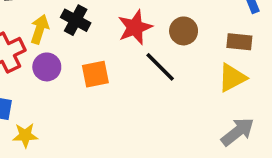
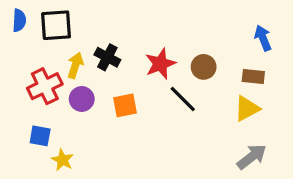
yellow star: (25, 135) -> (62, 160), turned 30

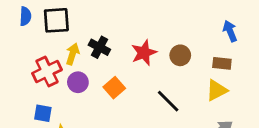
black line: (183, 99) -> (168, 101), moved
orange square: (125, 105) -> (114, 88), turned -30

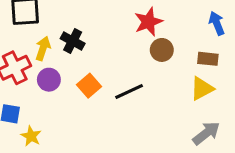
red star: (144, 53) -> (148, 22), moved
black line: (168, 101) -> (129, 92), moved, turned -70

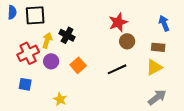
black line: (129, 92) -> (117, 69), moved
yellow star: (31, 136) -> (60, 99), moved

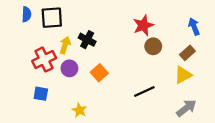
brown rectangle: (158, 47) -> (187, 53), turned -48
black line: (117, 69) -> (144, 91), moved

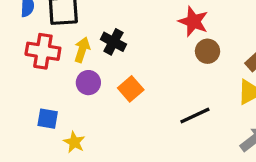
red star: (143, 25) -> (193, 21), turned -30
red cross: (44, 60) -> (43, 51), moved, turned 35
yellow star: (79, 110) -> (74, 142), moved

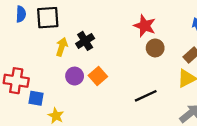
black cross: (113, 42) -> (85, 41), turned 30
red cross: (43, 51) -> (16, 81), moved
purple circle: (88, 83) -> (75, 76), moved

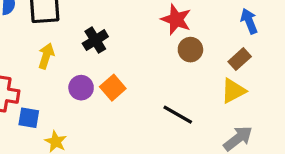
yellow arrow: (62, 47) -> (46, 56), moved
black line: (146, 96) -> (178, 115), turned 55

